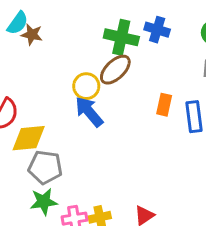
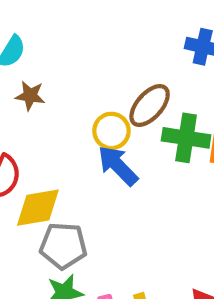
brown star: (32, 34) -> (30, 96), moved
green cross: (121, 37) -> (186, 138), moved

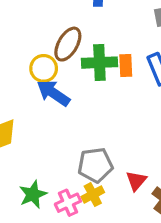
gray pentagon: (63, 246) -> (95, 165), moved

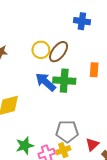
green cross: (99, 63) -> (64, 81), moved
yellow circle: (44, 68) -> (41, 50), moved

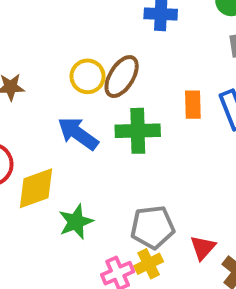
blue arrow: (46, 82) -> (78, 133), moved
green star: (25, 146) -> (76, 222), moved

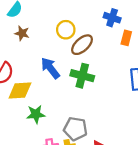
yellow circle: (88, 76) -> (66, 30), moved
orange rectangle: (193, 105) -> (126, 38), moved

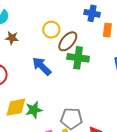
green cross: (82, 76) -> (78, 58), moved
yellow diamond: (20, 91) -> (16, 107), moved

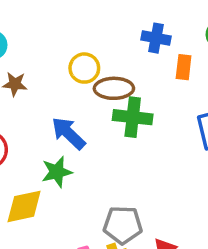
brown ellipse: (68, 41) -> (114, 88), turned 50
green star: (34, 110) -> (57, 172), moved

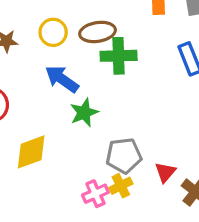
yellow circle: (84, 68) -> (53, 32), moved
green star: (57, 172) -> (84, 113), moved

